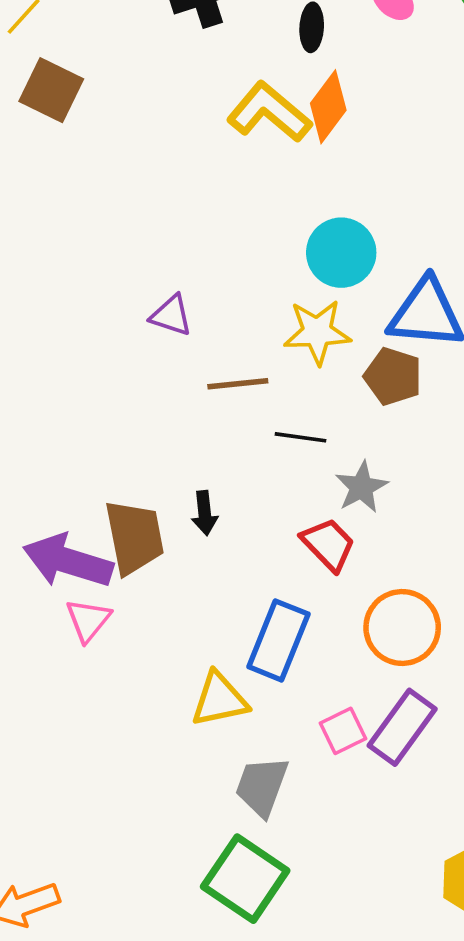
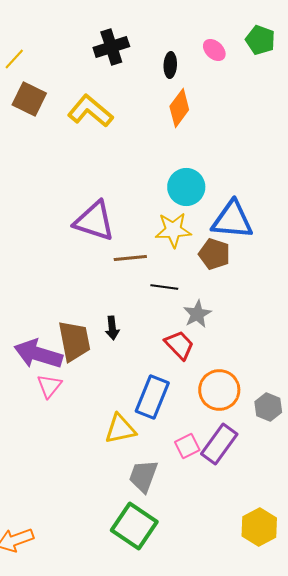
yellow L-shape: (269, 112) -> (90, 111), moved
purple triangle: (171, 315) -> (94, 221), size x1.8

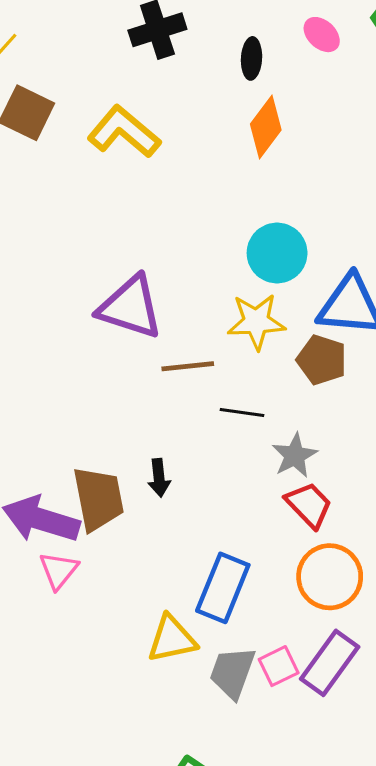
red trapezoid: (179, 345) -> (309, 505), moved
gray trapezoid: (143, 476) -> (232, 672), moved

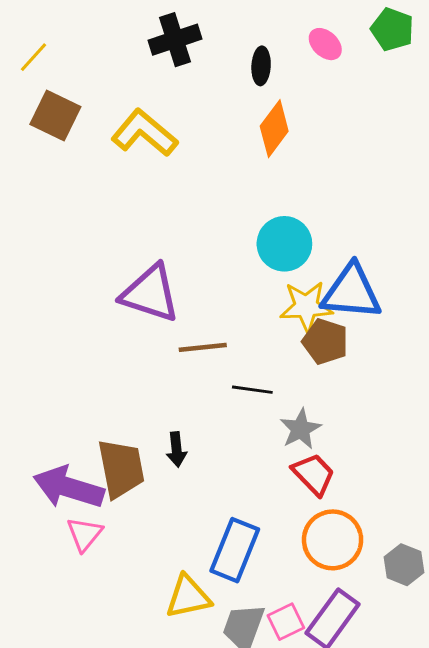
yellow star: (256, 322) -> (306, 307), moved

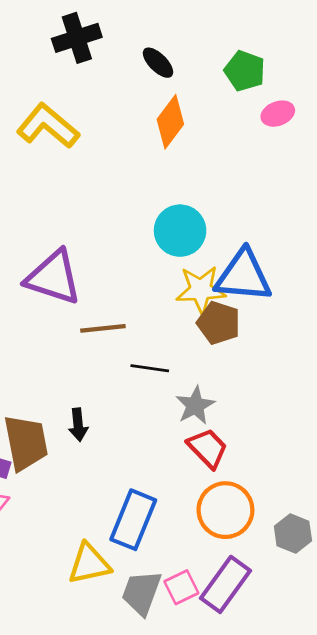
green pentagon: (392, 29) -> (245, 71), moved
pink ellipse: (325, 44) -> (278, 114), moved, turned -64
black ellipse: (261, 66) -> (158, 63), turned -48

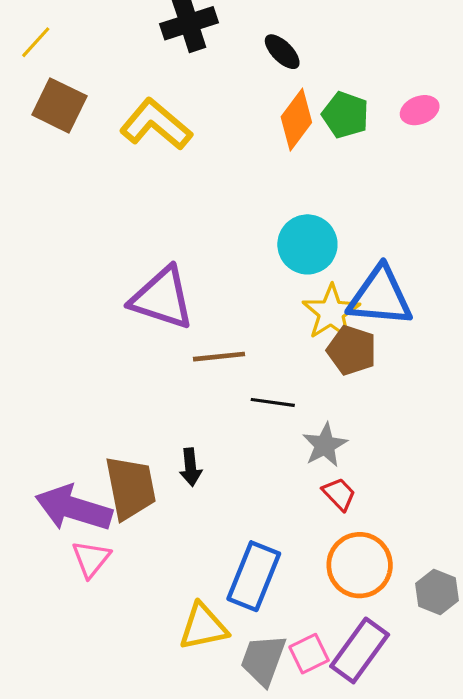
green pentagon: (245, 71) -> (345, 115), moved
yellow star: (201, 290) -> (331, 312), turned -30
red trapezoid: (208, 448) -> (339, 494), size x0.7

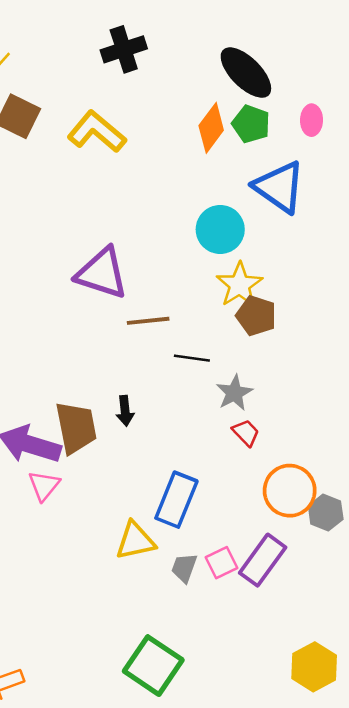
black ellipse: (282, 52) -> (246, 73), moved, size x1.8
pink ellipse: (420, 110) -> (312, 120), turned -68
blue triangle: (380, 297) -> (279, 187), moved, turned 30
orange circle: (360, 565) -> (290, 491), moved
gray trapezoid: (263, 660) -> (184, 568), size x0.7

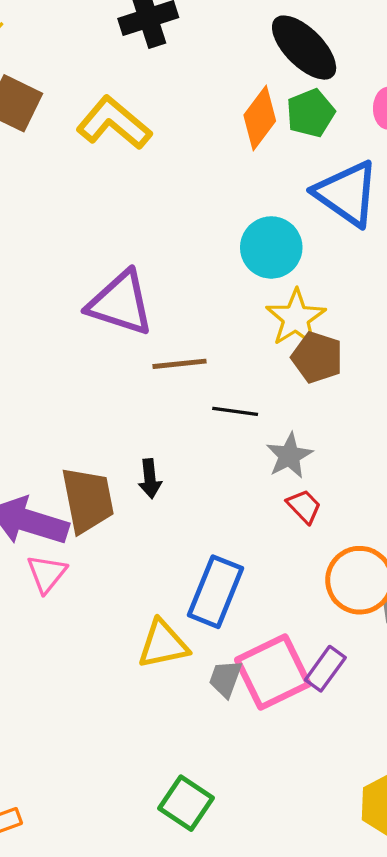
green pentagon: (251, 124) -> (311, 113), turned 30
purple rectangle: (263, 560) -> (325, 669), size x0.7
pink square: (221, 563) -> (273, 672), size x1.8
green square: (153, 666) -> (186, 803), size x0.7

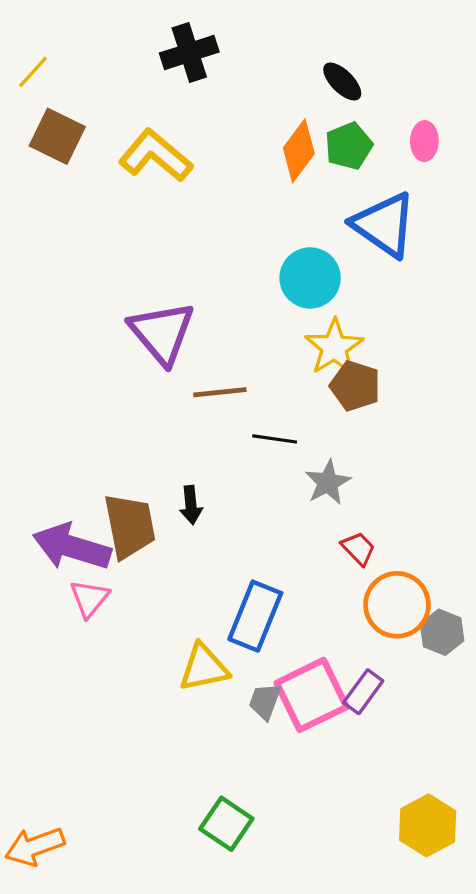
black ellipse: (304, 48) -> (342, 82), size x0.6
purple triangle: (120, 303) -> (162, 333), turned 32
red trapezoid: (304, 506) -> (358, 548), moved

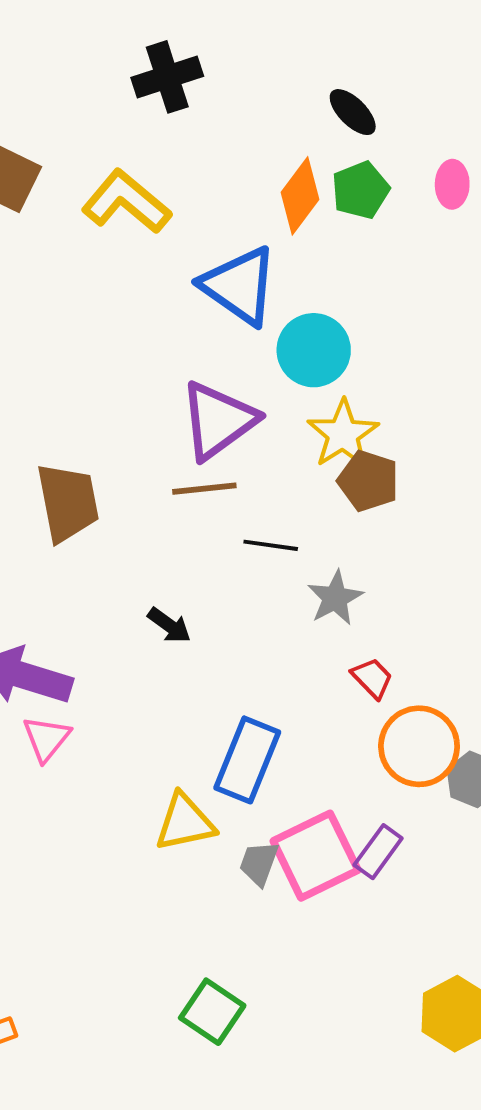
blue triangle: (384, 225) -> (239, 286), moved
purple triangle: (162, 333) -> (218, 420), moved, turned 34
black arrow: (191, 505) -> (169, 625), turned -48
brown trapezoid: (130, 526) -> (68, 502), moved

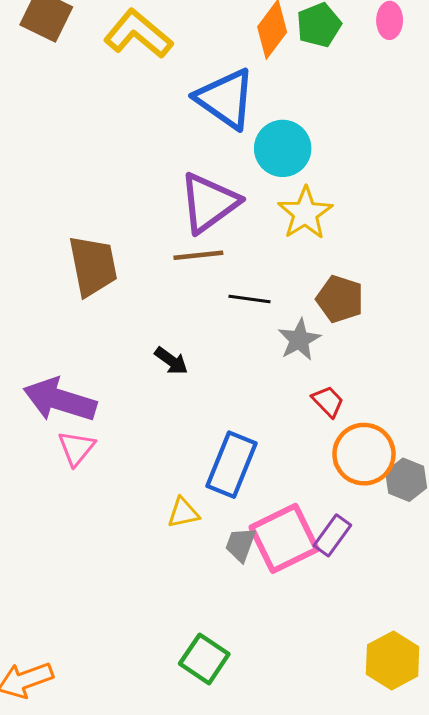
brown pentagon: (368, 481) -> (340, 299), moved
yellow triangle: (185, 822) -> (183, 513), size x0.7

